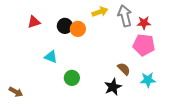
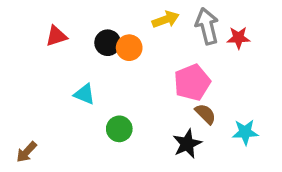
pink pentagon: (144, 45) -> (192, 82), moved, turned -30
brown arrow: (16, 92) -> (26, 152), turned 104

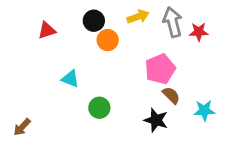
black circle: (108, 43) -> (94, 21), moved
black star: (187, 144) -> (156, 120), turned -30

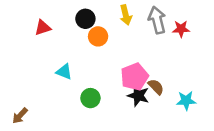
yellow arrow: (138, 17) -> (126, 15), turned 96
pink pentagon: (160, 69) -> (135, 77), moved
black star: (156, 120) -> (138, 96), moved

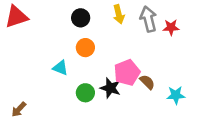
red triangle: (43, 28) -> (16, 17), moved, size x1.5
orange circle: (98, 36) -> (85, 48), moved
black star: (138, 96) -> (110, 88), moved

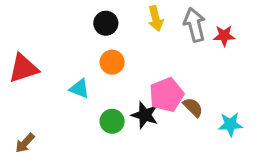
red triangle: (16, 17) -> (23, 68), moved

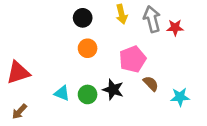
red triangle: (23, 68) -> (18, 73), moved
cyan triangle: (79, 89) -> (62, 93), moved
pink pentagon: (167, 95) -> (133, 59), moved

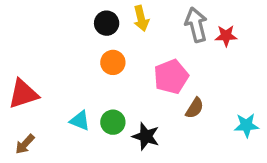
yellow arrow: (122, 14) -> (141, 18), moved
brown semicircle: (151, 84) -> (195, 108), turned 77
black star: (113, 90) -> (146, 136), moved
cyan star: (180, 97) -> (246, 125), moved

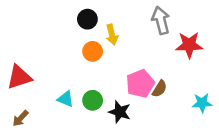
yellow arrow: (141, 18) -> (112, 35), moved
red star: (226, 36) -> (189, 45), moved, size x1.5
pink pentagon: (171, 77) -> (140, 84), moved

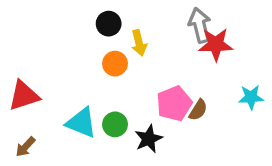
red star: (189, 45) -> (216, 44), moved
cyan triangle: (66, 99) -> (81, 123), size x1.5
cyan star: (202, 103) -> (251, 97), moved
black star: (120, 112) -> (149, 139), turned 30

